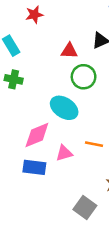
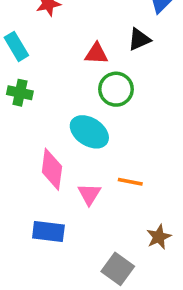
pink diamond: (37, 135) -> (52, 169), turned -60
pink triangle: (64, 153) -> (89, 194), turned -42
blue rectangle: (34, 167) -> (48, 232), moved

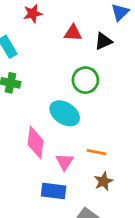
red triangle: (96, 54) -> (73, 33), moved
blue rectangle: (48, 232) -> (54, 191), moved
brown star: (159, 237) -> (103, 181), moved

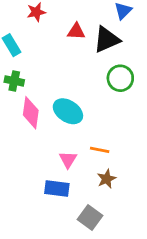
black triangle: (103, 41) -> (107, 40), size x1.5
green circle: (85, 80) -> (120, 78), moved
pink diamond: (36, 142) -> (31, 113), moved

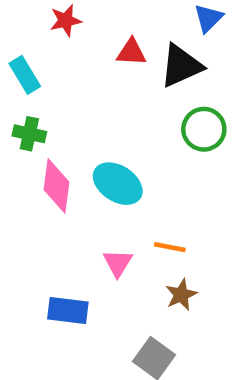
blue rectangle: (57, 188) -> (68, 311), moved

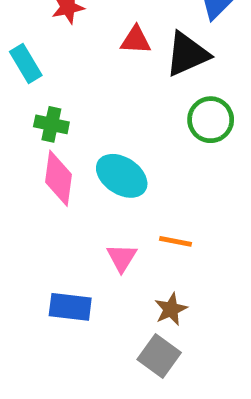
green cross: (29, 134) -> (51, 124), moved
brown star: (181, 295) -> (171, 309), moved

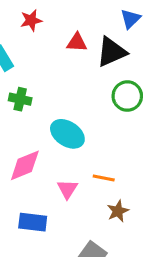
pink diamond: (58, 178) -> (25, 165), moved, turned 60
brown star: (171, 309) -> (118, 211), moved

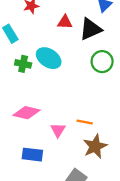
cyan ellipse: (67, 134) -> (49, 58), moved
pink diamond: (25, 165) -> (27, 113), turned 36
brown star: (118, 211) -> (95, 146), size x1.5

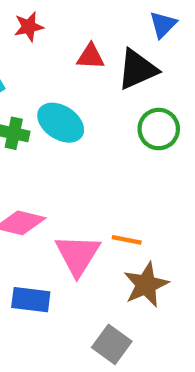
pink triangle: (58, 130) -> (78, 255), size x1.6

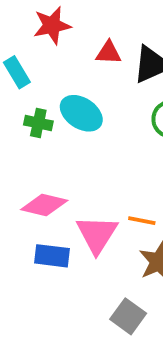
red star: (29, 27) -> (52, 25), size x1.4
blue rectangle: (31, 300) -> (52, 256), moved

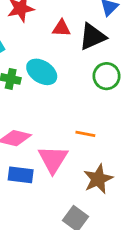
orange line: (142, 221) -> (85, 134), moved

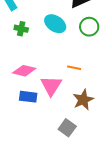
cyan ellipse: (42, 72) -> (55, 24), moved

